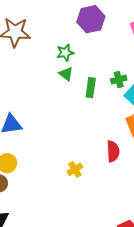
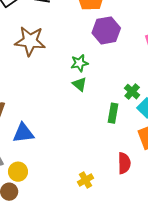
green cross: (119, 79) -> (132, 92), turned -35
green rectangle: (91, 88) -> (113, 113), moved

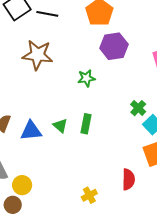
green triangle: (80, 84) -> (60, 126), moved
green rectangle: (113, 113) -> (86, 124), moved
blue triangle: (23, 133) -> (31, 131), moved

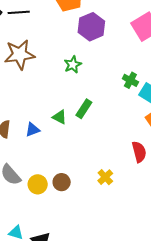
green rectangle: (86, 124) -> (84, 109), turned 36
blue triangle: (31, 131) -> (33, 130), size x0.7
brown circle: (13, 205) -> (62, 182), moved

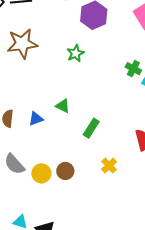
green rectangle: (84, 109) -> (91, 128), moved

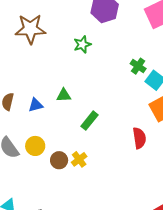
green triangle: (63, 106) -> (64, 95), turned -35
yellow cross: (109, 166) -> (79, 159), moved
yellow circle: (41, 173) -> (35, 146), moved

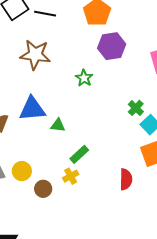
green star: (82, 44) -> (84, 78), turned -30
blue triangle: (36, 105) -> (32, 109), moved, size x1.8
yellow cross: (79, 159) -> (71, 176), moved

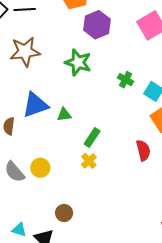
green star: (84, 78) -> (78, 62), size x1.5
green cross: (136, 108) -> (126, 80), moved
brown circle: (43, 189) -> (64, 213), moved

